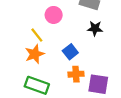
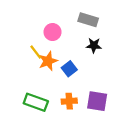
orange star: (35, 54) -> (48, 61), moved
orange cross: (76, 74) -> (69, 101), moved

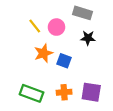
pink circle: (53, 32) -> (56, 27), moved
yellow line: (36, 52) -> (35, 26), moved
blue square: (69, 69) -> (64, 61), turned -32

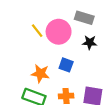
pink circle: (56, 27) -> (59, 32), size x1.5
orange star: (43, 53) -> (40, 74), moved, turned 30

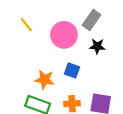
gray rectangle: (84, 18) -> (91, 20), turned -72
yellow line: (37, 31) -> (26, 25), moved

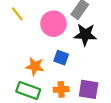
black star: (97, 46) -> (85, 35), size x1.5

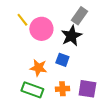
pink circle: (53, 24) -> (41, 29), moved
black star: (85, 35) -> (71, 36), moved, turned -30

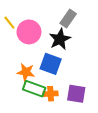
blue square: (62, 60) -> (51, 64), size x1.5
green rectangle: (32, 90) -> (34, 89), moved

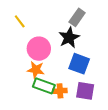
pink circle: (29, 32) -> (39, 49), moved
blue square: (51, 64) -> (79, 64), moved

